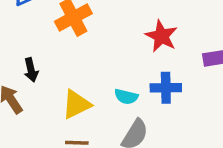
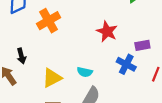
blue cross: (166, 88) -> (126, 64), moved, turned 30

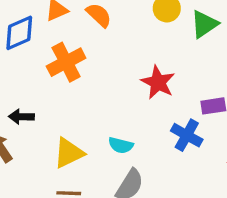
black arrow: (21, 56) -> (21, 117), turned 104

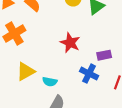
yellow triangle: (69, 153) -> (26, 71), moved

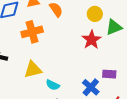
red star: (70, 43) -> (92, 40), moved

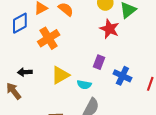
purple rectangle: (109, 74) -> (99, 62), moved, turned -56

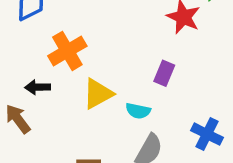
orange cross: (49, 38) -> (67, 51), moved
blue cross: (122, 76) -> (207, 134), moved

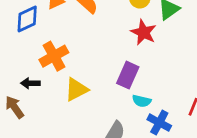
purple rectangle: (164, 73) -> (128, 75), size x1.4
cyan semicircle: (138, 111) -> (142, 101), moved

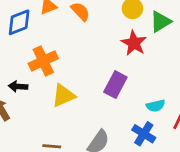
cyan semicircle: (142, 101) -> (156, 106), moved, turned -30

